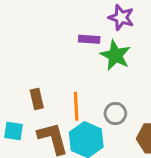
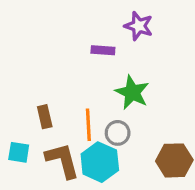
green star: (115, 55) -> (132, 92), moved
gray circle: (115, 113) -> (118, 133), moved

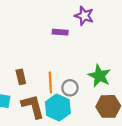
green star: (132, 92) -> (99, 76), moved

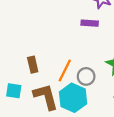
purple rectangle: (60, 32) -> (90, 23), moved
orange line: (50, 82) -> (65, 71), turned 30

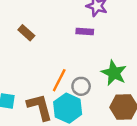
brown rectangle: (33, 65) -> (26, 33), moved, turned -35

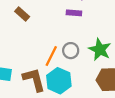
gray circle: (81, 86) -> (71, 51), moved

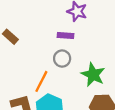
gray circle: (71, 51) -> (62, 59), moved

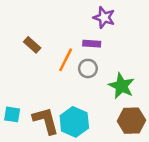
orange line: (41, 81) -> (66, 60), moved

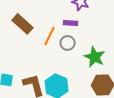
brown rectangle: (32, 45) -> (23, 24), size x1.5

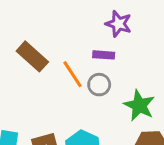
orange line: (50, 36) -> (72, 74), turned -60

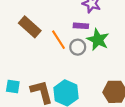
green star: (139, 105) -> (98, 40), moved

